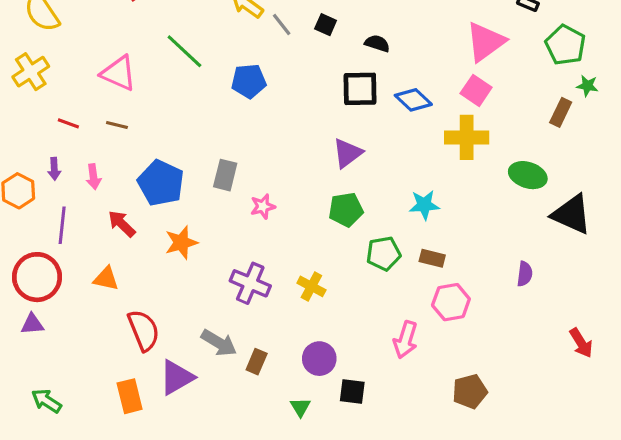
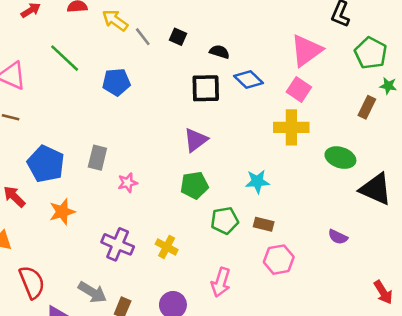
blue diamond: (413, 100) -> (248, 79), moved
purple semicircle: (525, 274) -> (338, 237), turned 108
pink arrow: (405, 340) -> (221, 282), moved

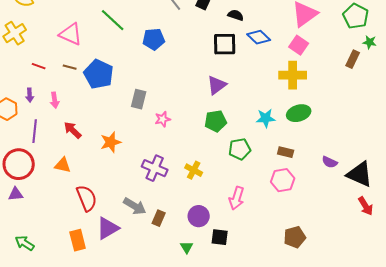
green ellipse: (340, 158) -> (299, 113), moved, turned -35
blue pentagon: (46, 164) -> (99, 74), moved
black triangle: (376, 189) -> (360, 174), moved
brown rectangle: (264, 224) -> (286, 152), moved

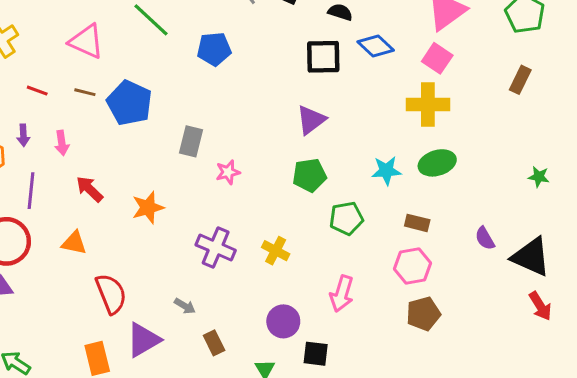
green star: (370, 42) -> (539, 177), moved
purple semicircle: (330, 162) -> (485, 238), turned 35
gray arrow: (135, 206) -> (185, 306), size x0.6
brown rectangle: (159, 218) -> (214, 343), moved, turned -49
brown pentagon: (295, 237) -> (423, 314), moved

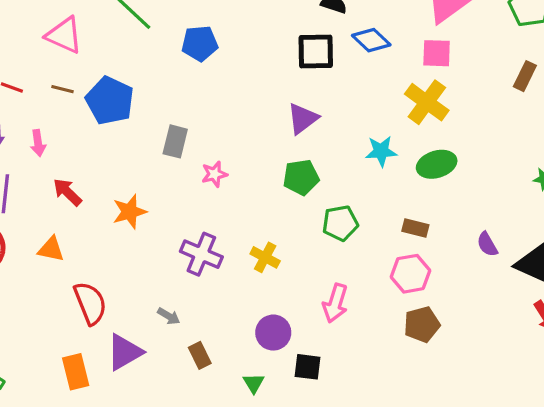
pink square: (437, 58) -> (437, 53), turned -32
yellow cross: (428, 104) -> (427, 102), turned 36
cyan star: (386, 171) -> (381, 151), moved

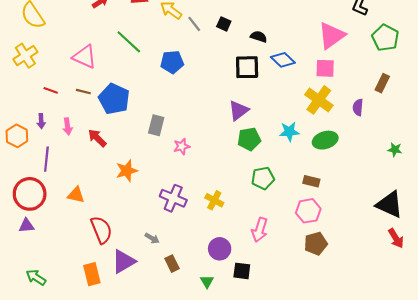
green pentagon: (301, 177) -> (249, 139), moved
red arrow: (67, 192) -> (97, 138), moved
purple semicircle: (487, 244) -> (358, 107), moved, turned 35

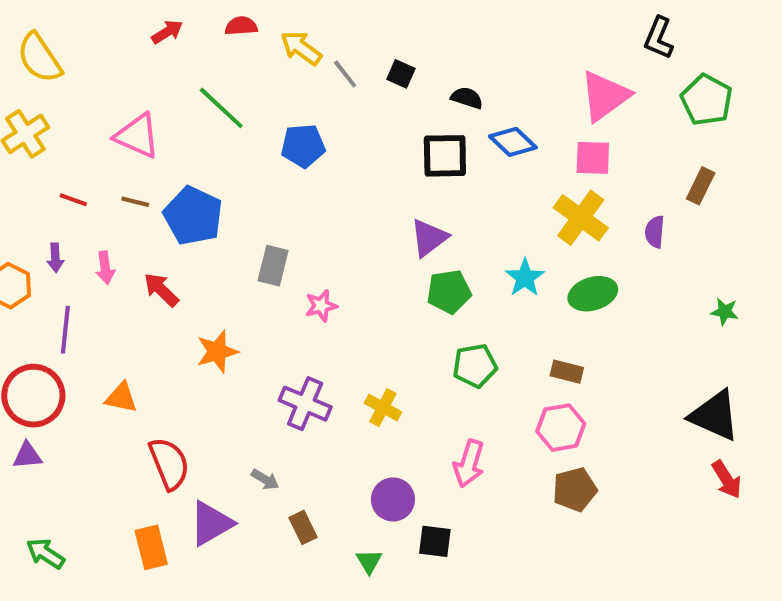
cyan star: (289, 132) -> (525, 278), turned -30

